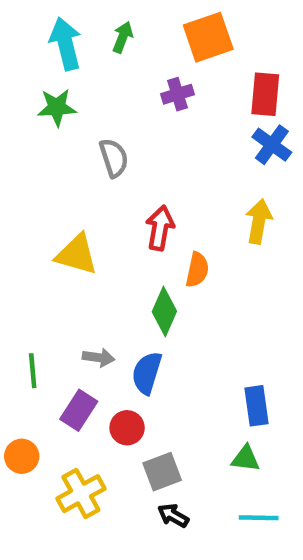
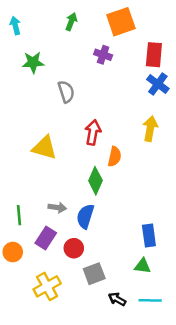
cyan arrow: (66, 44) -> (15, 25), moved, size x0.6
purple cross: (178, 94) -> (103, 55), turned 36
orange circle: (22, 456) -> (13, 252), moved
black arrow: (173, 516) -> (117, 299), moved

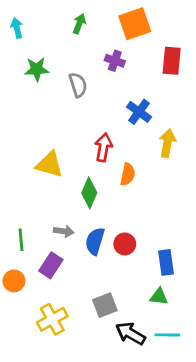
blue cross: (158, 84) -> (139, 112), moved
gray semicircle: (66, 92) -> (78, 85), moved
green diamond: (95, 181) -> (89, 193), moved
red circle: (74, 248) -> (125, 244), moved
black arrow: (117, 299) -> (130, 334), size x1.5

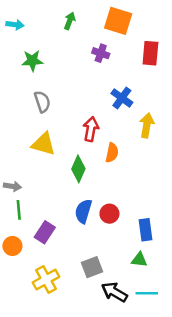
orange square: (135, 24) -> (118, 21), turned 36
cyan arrow: (17, 28) -> (15, 25), turned 112
gray semicircle: (78, 85) -> (42, 102), moved
gray arrow: (64, 231) -> (12, 186), moved

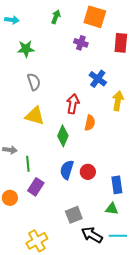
green line: (19, 210) -> (28, 164), moved
yellow cross: (46, 280) -> (37, 241), moved

